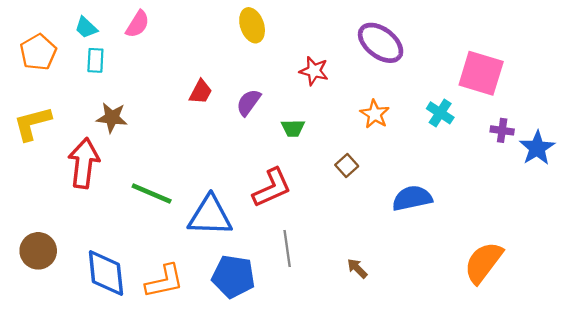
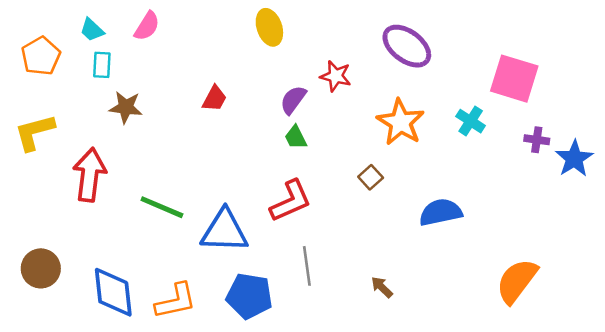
purple semicircle: (249, 102) -> (293, 100), moved
orange star: (375, 114) -> (401, 122), size x1.5
brown star: (112, 118) -> (126, 107), moved
green trapezoid: (293, 128) -> (296, 137), moved, turned 65

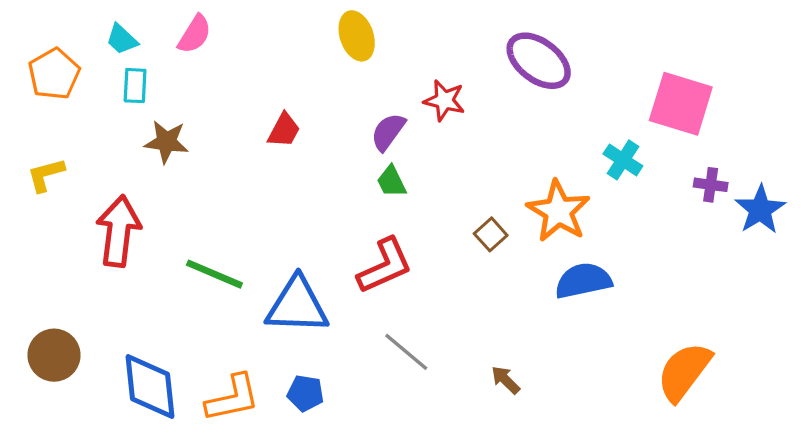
orange star: (401, 122) -> (558, 211), moved
yellow L-shape: (35, 132) -> (46, 175), size x0.7
gray line: (307, 266) -> (406, 352), turned -42
blue pentagon: (249, 296) -> (305, 393), moved, size x0.6

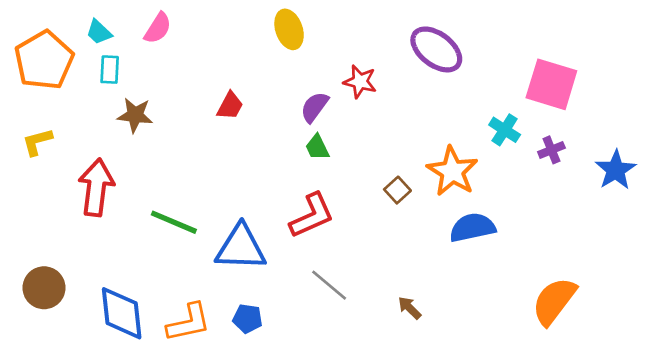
orange pentagon: (54, 74) -> (44, 60), size x1.4
purple cross: (711, 185) -> (551, 150), moved, turned -30

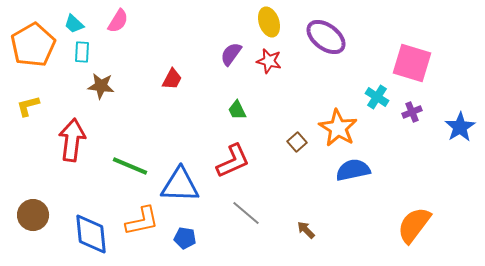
yellow ellipse: (289, 29) -> (269, 22), moved
purple semicircle: (314, 107) -> (231, 54), moved
orange L-shape: (189, 323) -> (142, 221), moved

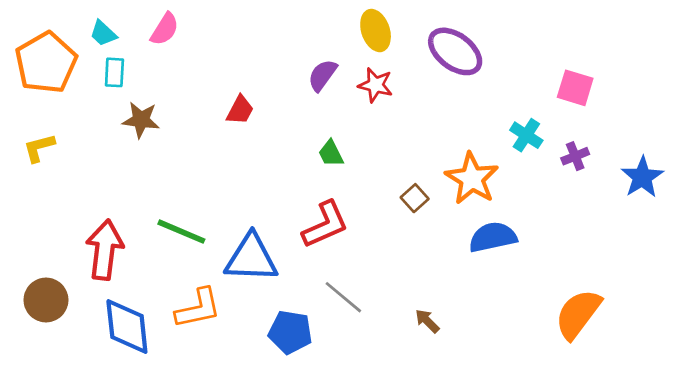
pink square: (412, 63) -> (575, 88), size x0.7
red arrow: (72, 140) -> (105, 250), moved
blue pentagon: (185, 238) -> (290, 332), moved, size x1.4

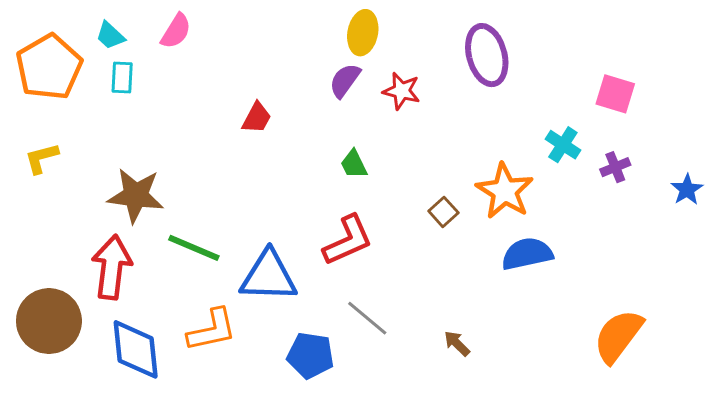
yellow ellipse: (376, 31) -> (363, 33), moved, turned 30
purple ellipse: (455, 51) -> (487, 55), turned 38
brown star: (141, 120) -> (136, 196), moved, size x1.4
blue star: (642, 177) -> (687, 190), size x0.7
brown circle: (46, 300) -> (49, 321), size x1.4

